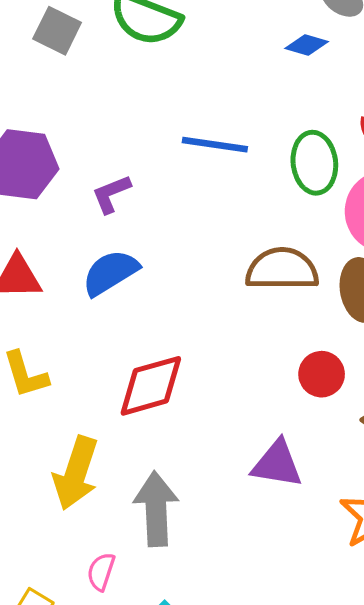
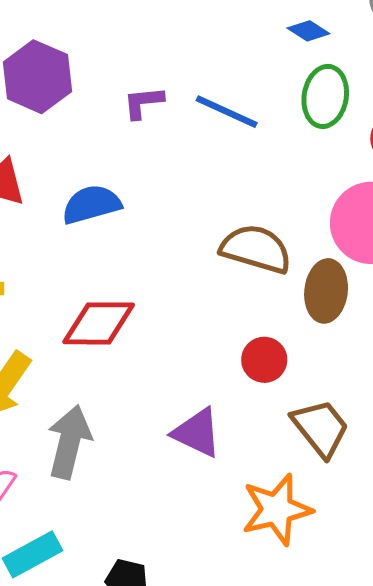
blue diamond: (307, 45) -> (308, 31), moved
green ellipse: (314, 163) -> (325, 96), moved
purple L-shape: (111, 194) -> (143, 102), moved

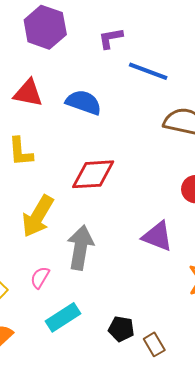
blue line: (227, 112) -> (148, 71), moved
blue semicircle: (91, 204) -> (84, 102), turned 39

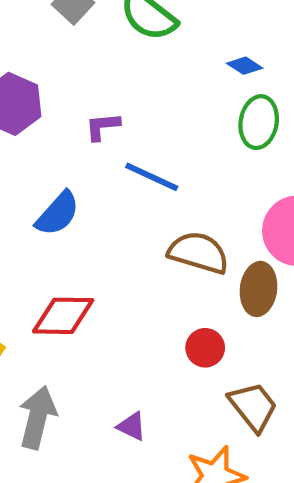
blue semicircle: (84, 102) -> (58, 214), turned 108
purple triangle: (157, 236) -> (132, 426), moved, size x0.7

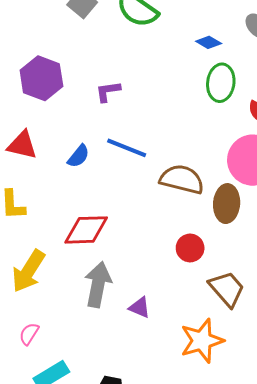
blue line: (152, 177) -> (127, 148), moved
blue semicircle: (58, 214) -> (78, 156), size x0.7
gray arrow: (37, 417) -> (98, 285), moved

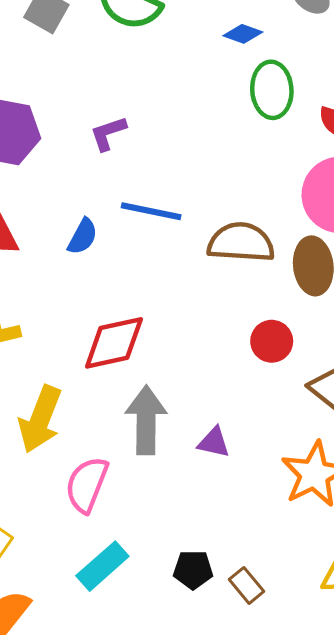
pink semicircle: (29, 334) -> (87, 485), moved, size x1.6

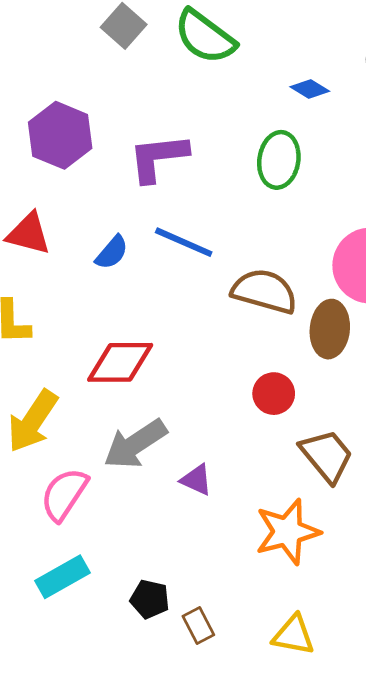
green ellipse: (272, 90) -> (279, 160), moved
purple L-shape: (108, 133) -> (158, 158), size x1.6
gray arrow: (146, 420) -> (135, 444), turned -136

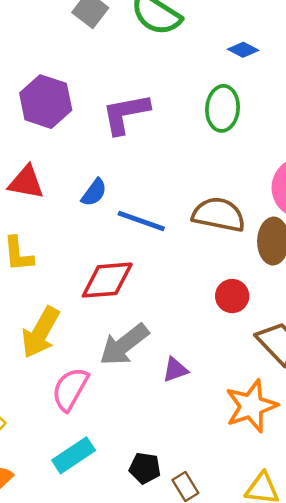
blue line: (184, 242) -> (141, 221), moved
purple triangle: (196, 480) -> (175, 370), turned -40

